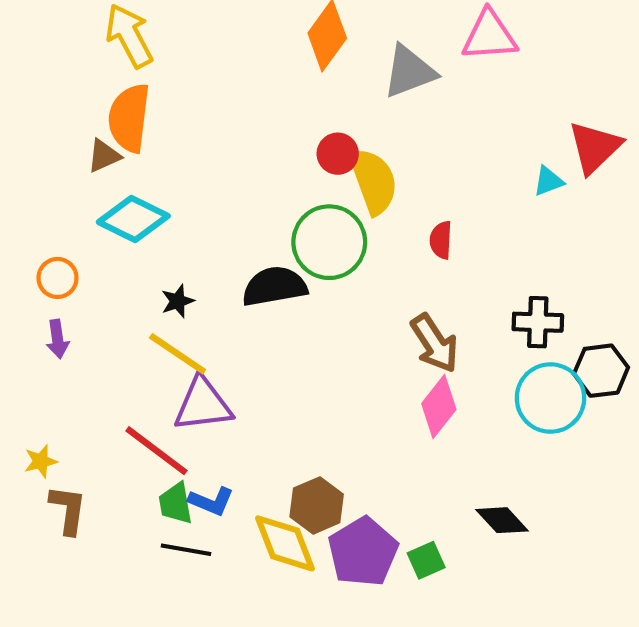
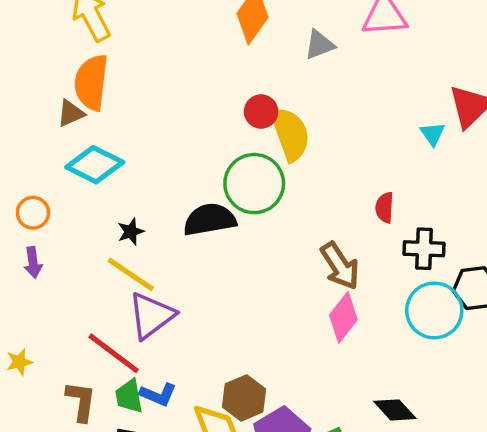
gray triangle: (409, 72) -> (319, 45), size x0.7
cyan triangle: (548, 181) -> (433, 134), turned -44
red semicircle: (441, 240) -> (385, 208), moved
purple triangle: (203, 404) -> (151, 316), turned -30
brown L-shape: (68, 510) -> (81, 401), moved

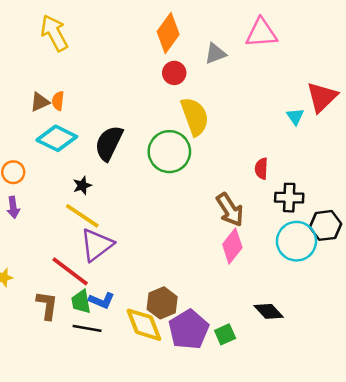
orange semicircle: (91, 82) -> (58, 101), moved, size x0.5
red circle: (261, 112) -> (174, 73), moved
black semicircle: (210, 220) -> (109, 143), moved, turned -54

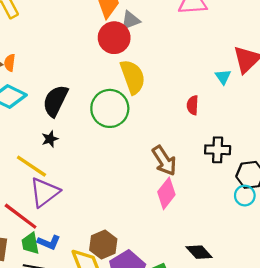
gray triangle: (215, 54) -> (130, 20), moved
red circle: (174, 73) -> (114, 38), size x1.5
red semicircle: (261, 169) -> (193, 105), moved
black star: (82, 185) -> (50, 139), moved
cyan circle: (296, 241) -> (245, 196), moved, size x0.6

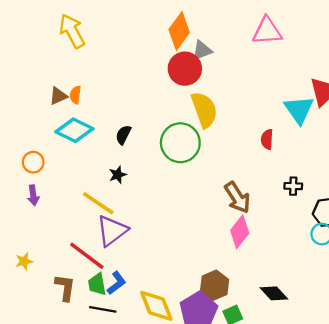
cyan triangle: (223, 77) -> (299, 110), size x1.8
black semicircle: (55, 101) -> (123, 135), size x0.6
black cross: (218, 150) -> (293, 186), size x0.7
blue L-shape: (49, 242) -> (116, 283), turned -60
brown hexagon: (103, 245) -> (215, 285), moved

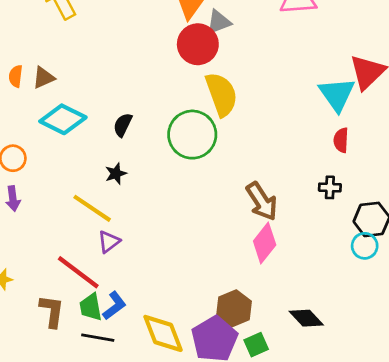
orange semicircle: (75, 95) -> (16, 76), moved
red semicircle: (267, 139) -> (341, 140), moved
purple triangle: (112, 231) -> (109, 242), size x0.6

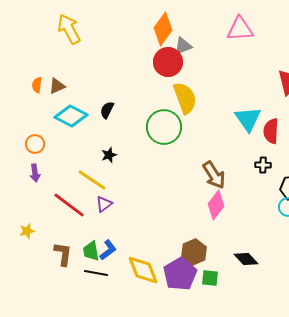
cyan triangle: (337, 94) -> (248, 119), moved
black semicircle: (123, 125) -> (107, 110), moved
red semicircle: (341, 140) -> (271, 131), size x1.4
red line: (78, 272) -> (69, 205), moved
green square: (256, 345) -> (210, 278), turned 30

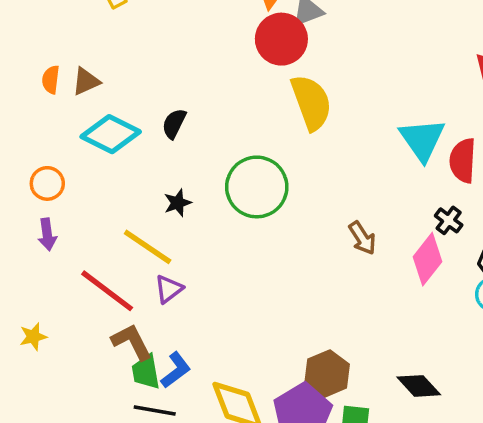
green circle: (164, 127) -> (257, 187), moved
black cross: (263, 165) -> (449, 220), turned 35
brown arrow: (214, 175) -> (362, 238), size x0.7
pink diamond: (216, 205) -> (428, 259), moved
brown L-shape: (63, 254) -> (132, 342), moved, turned -35

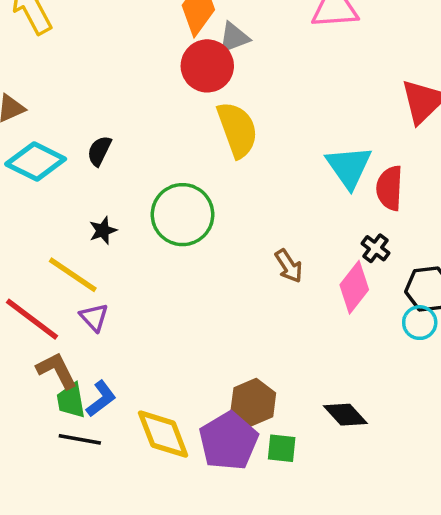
purple triangle: (169, 289) -> (94, 317), turned -36

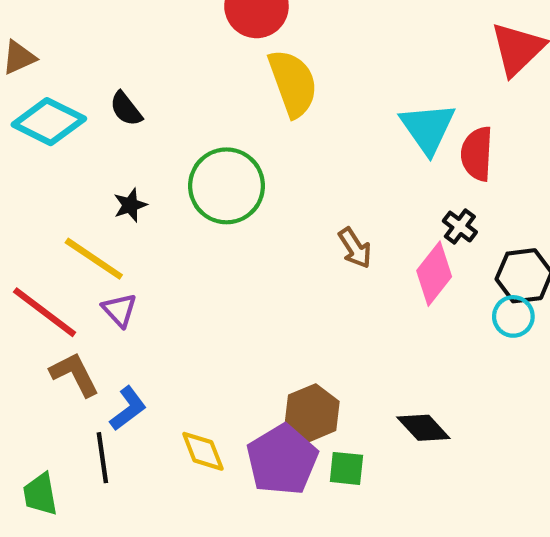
black semicircle: (99, 151) -> (126, 109), turned -64
green trapezoid: (71, 400) -> (40, 494), moved
yellow diamond: (163, 434) -> (203, 451), size x0.7
black line: (80, 439) -> (102, 458), turned 72

